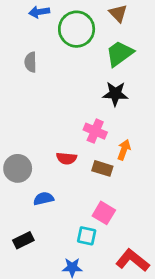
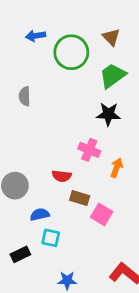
gray semicircle: (31, 62) -> (25, 96), moved
brown rectangle: (102, 168) -> (80, 198), moved
pink square: (104, 213) -> (102, 214), moved
cyan square: (87, 236) -> (51, 238), moved

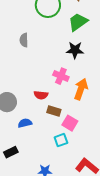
gray semicircle: (25, 96) -> (24, 40), moved
orange arrow: (117, 168) -> (81, 89), size x1.5
cyan square: (51, 238) -> (61, 140), moved, turned -32

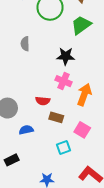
black star: (75, 50) -> (66, 56), moved
pink square: (70, 123) -> (82, 130), moved

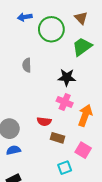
blue semicircle: (26, 130) -> (13, 150), moved

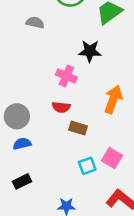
gray semicircle: (27, 65) -> (35, 23), moved, turned 104
pink cross: (65, 102) -> (66, 76), moved
pink square: (83, 150) -> (112, 158), moved

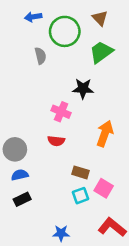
gray semicircle: (35, 23) -> (40, 56), moved, turned 63
brown rectangle: (78, 128) -> (81, 172), moved
black rectangle: (22, 181) -> (22, 199), moved

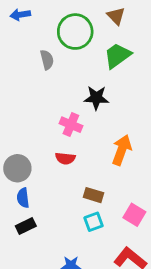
blue arrow: (33, 17) -> (20, 15), moved
blue semicircle: (20, 175) -> (23, 198), turned -84
pink square: (104, 188) -> (134, 215), moved

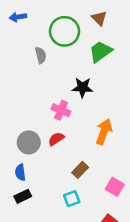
red semicircle: (65, 158) -> (56, 139), turned 140
gray circle: (17, 168) -> (29, 142), moved
brown rectangle: (93, 195) -> (80, 170), turned -63
cyan square: (93, 222) -> (72, 199), moved

